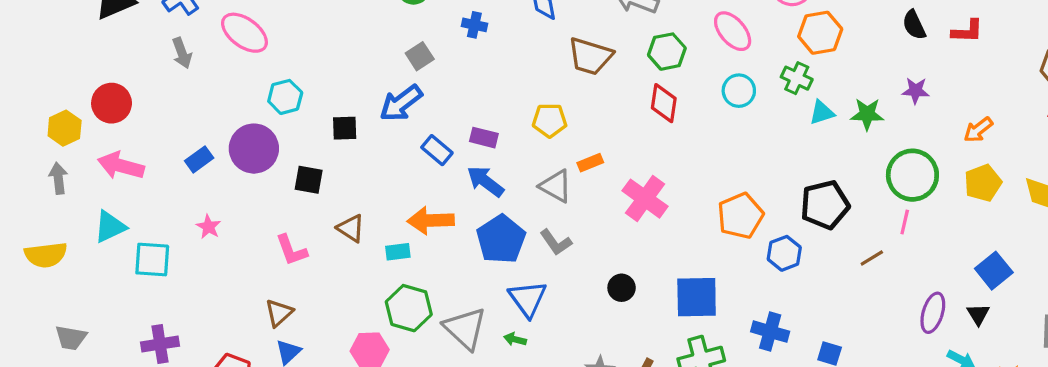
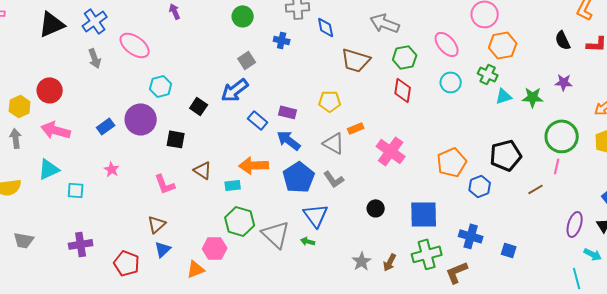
black square: (345, 128) -> (199, 106), turned 36
cyan square: (152, 260) -> (76, 190), size x0.7

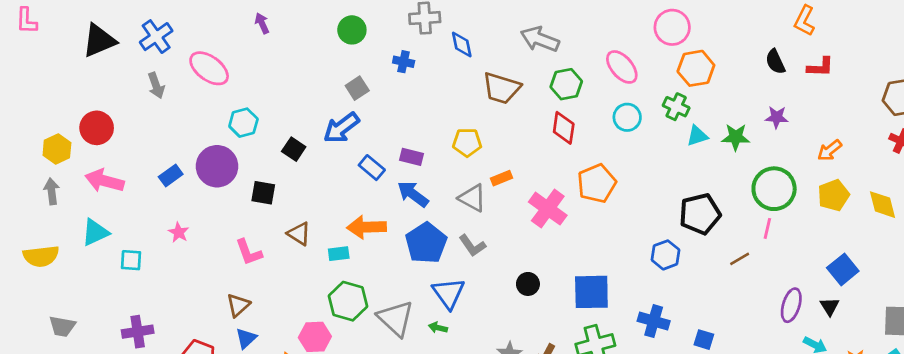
orange pentagon: (452, 162) -> (597, 183), moved

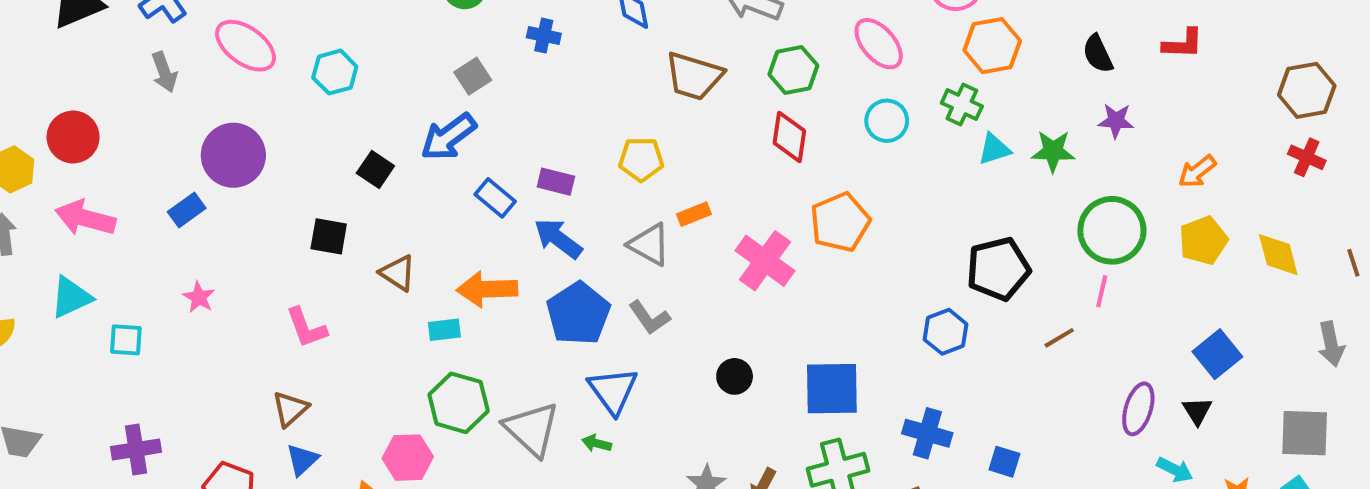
black semicircle: (775, 62) -> (1098, 54), moved
cyan hexagon: (243, 123) -> (335, 72), moved
purple circle: (217, 166) -> (233, 155), moved
brown triangle: (299, 234) -> (398, 273), moved

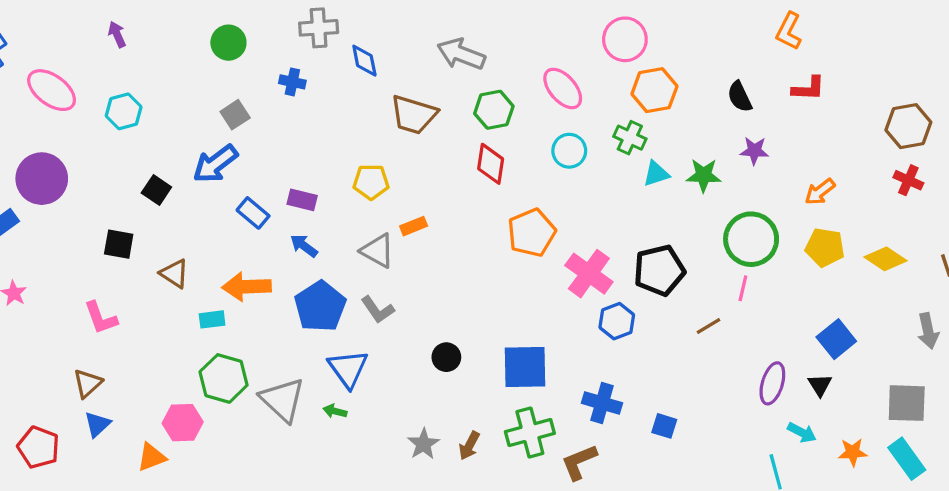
blue arrow: (558, 238) -> (304, 246), size x0.7
yellow pentagon: (1203, 240) -> (825, 247), turned 30
yellow diamond: (1278, 255) -> (885, 259), turned -42
pink cross: (765, 261) -> (589, 274), moved

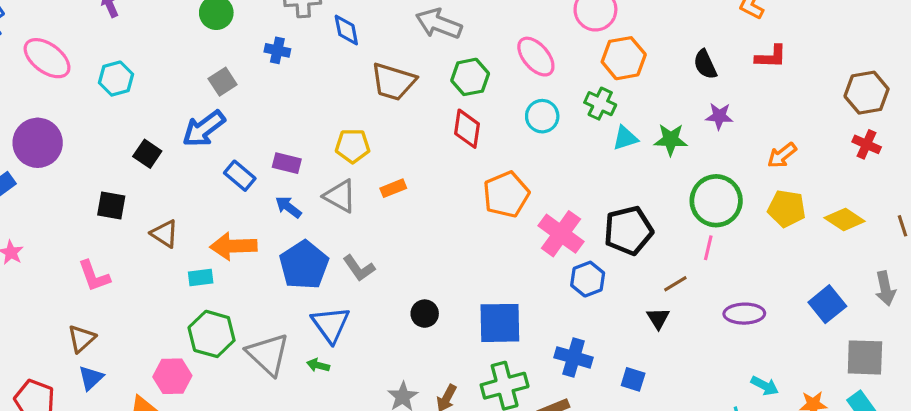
gray triangle: (378, 251) -> (340, 196), moved
blue square: (836, 339) -> (827, 304), moved
purple ellipse: (772, 383) -> (744, 314), moved, turned 72
black triangle: (820, 385) -> (658, 318), moved

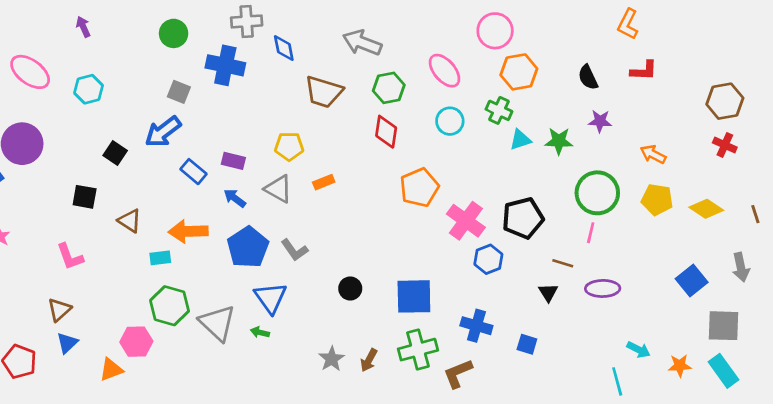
blue cross: (277, 50) -> (225, 65), size x1.8
gray square: (223, 82) -> (179, 92), turned -35
orange arrow: (782, 155) -> (653, 154), turned 65
brown line: (675, 284) -> (563, 263), turned 48
purple ellipse: (744, 314) -> (603, 288), moved

